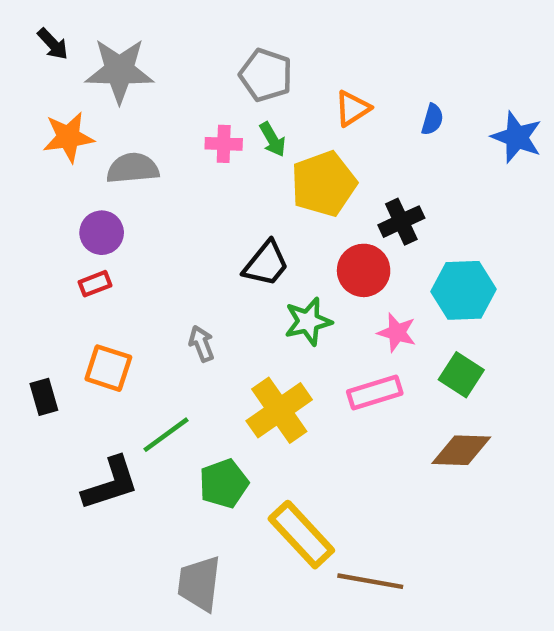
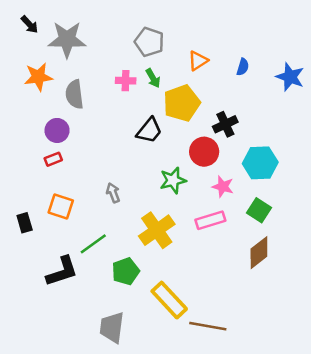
gray semicircle: (133, 168) -> (74, 94), turned -92
black trapezoid: (266, 264) -> (149, 130), moved
brown diamond: (461, 450) -> (259, 253), turned -40

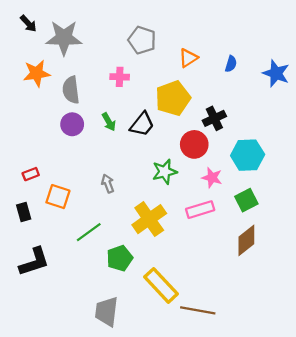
green arrow: (153, 78) -> (109, 122), moved
purple circle: (57, 130) -> (72, 124), moved
red rectangle: (53, 159) -> (31, 174), moved
green square: (259, 210) -> (246, 200), turned 30
black L-shape: (62, 271) -> (34, 262), moved

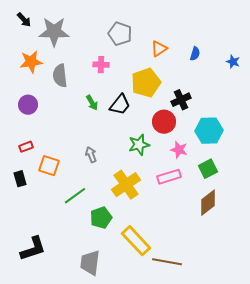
blue star: (276, 73) -> (233, 62), size x0.6
purple circle: (72, 124) -> (28, 105), moved
black L-shape: (34, 262) -> (33, 249), moved

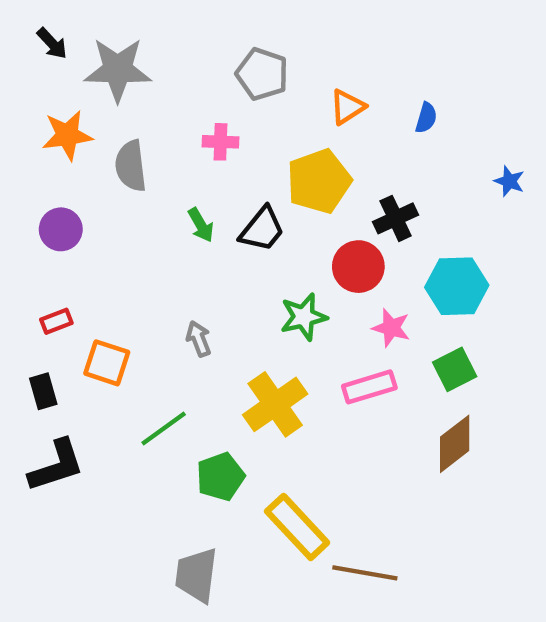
blue star: (233, 62) -> (509, 181), moved
black L-shape: (33, 249) -> (56, 466), moved

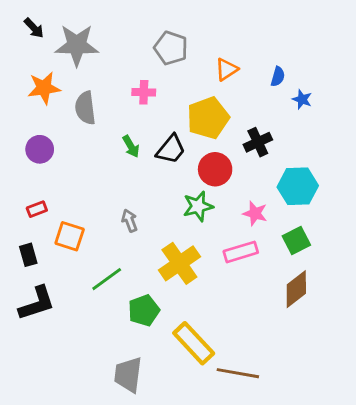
blue star: (509, 181) -> (302, 99), moved
red circle: (358, 267) -> (215, 169), moved

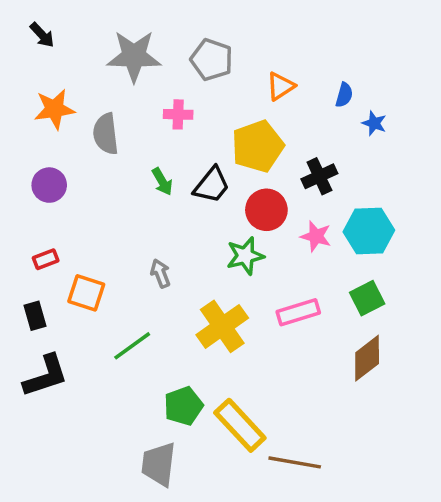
gray star: (77, 45) -> (134, 56), moved
pink star: (255, 213) -> (316, 236), moved
green pentagon: (144, 310) -> (183, 406), moved

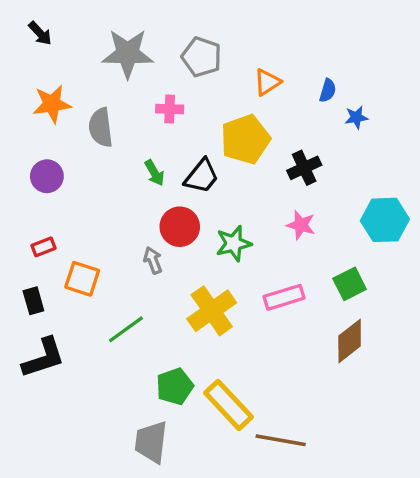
blue star: (374, 123) -> (356, 117), turned -30
red circle: (266, 210) -> (180, 227), moved
cyan hexagon: (369, 231) -> (385, 220), moved

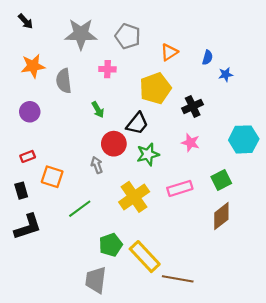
black trapezoid: (202, 176) -> (137, 123), moved

